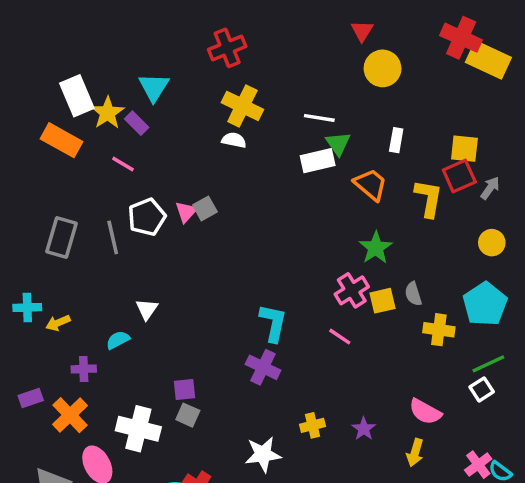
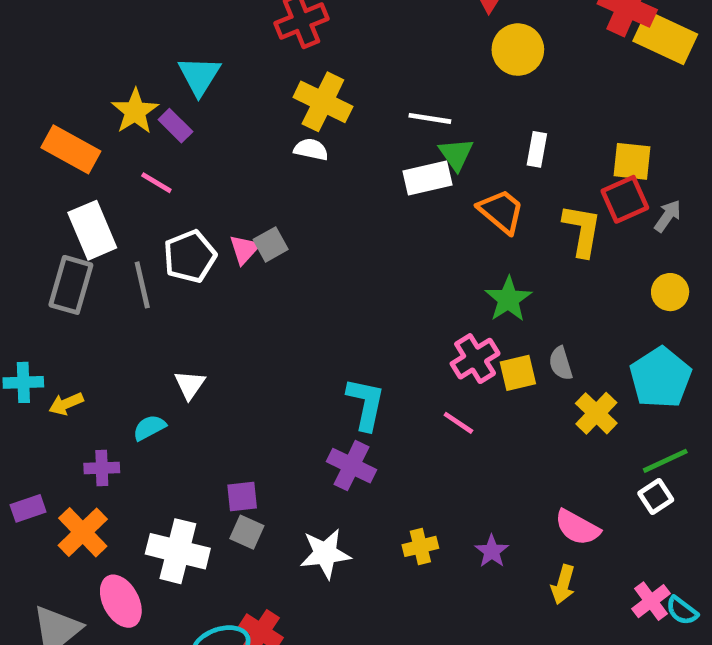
white rectangle: (77, 96) -> (92, 230), moved
yellow cross: (439, 330) -> (596, 413), turned 36
white star: (263, 454) -> (325, 554), moved

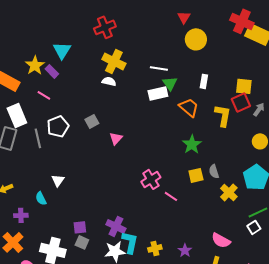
pink triangle: (244, 249) -> (116, 138), moved
pink cross: (475, 359) -> (151, 179), moved
cyan L-shape: (366, 404) -> (130, 242), moved
cyan semicircle: (149, 428) -> (41, 198), turned -88
purple cross: (351, 466) -> (116, 226), moved

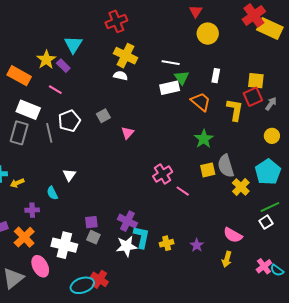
red cross: (242, 21) -> (254, 15), turned 30
white rectangle: (17, 115) -> (28, 110), turned -45
gray semicircle: (214, 171) -> (226, 166), size x1.6

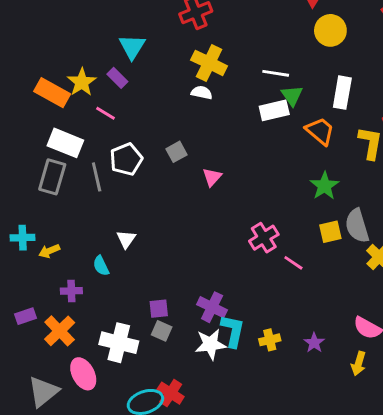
yellow star: (46, 60) -> (82, 82), moved
white rectangle: (216, 76) -> (342, 93), size x1.5

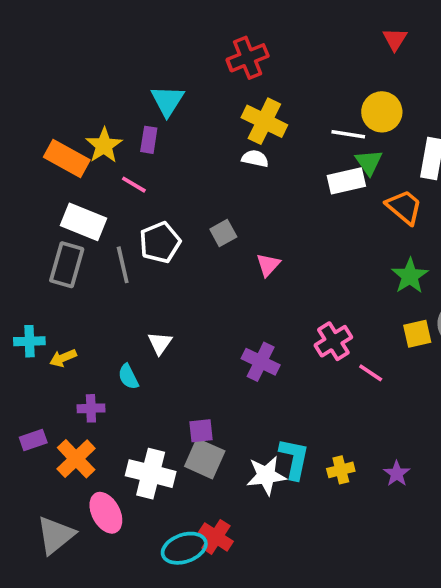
yellow circle: (330, 30) -> (382, 112), moved
purple rectangle: (117, 78) -> (149, 140), turned 54
purple cross: (212, 307) -> (261, 362), moved
gray square: (162, 331) -> (205, 459), size x1.5

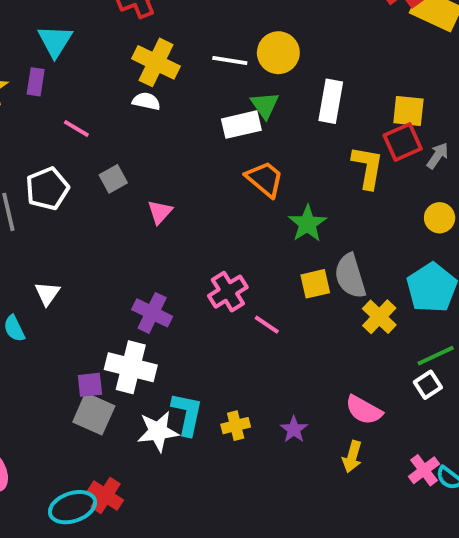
white line: (348, 134) -> (230, 60), moved
pink line: (134, 185) -> (76, 128), moved
orange trapezoid: (404, 207) -> (265, 179), moved
white cross: (151, 474) -> (131, 367), moved

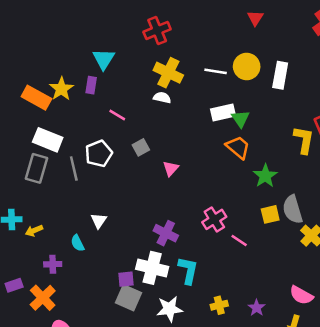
white rectangle: (331, 101) -> (280, 75), moved
green triangle: (265, 105) -> (240, 119), moved
cyan L-shape: (187, 414) -> (188, 270), moved

